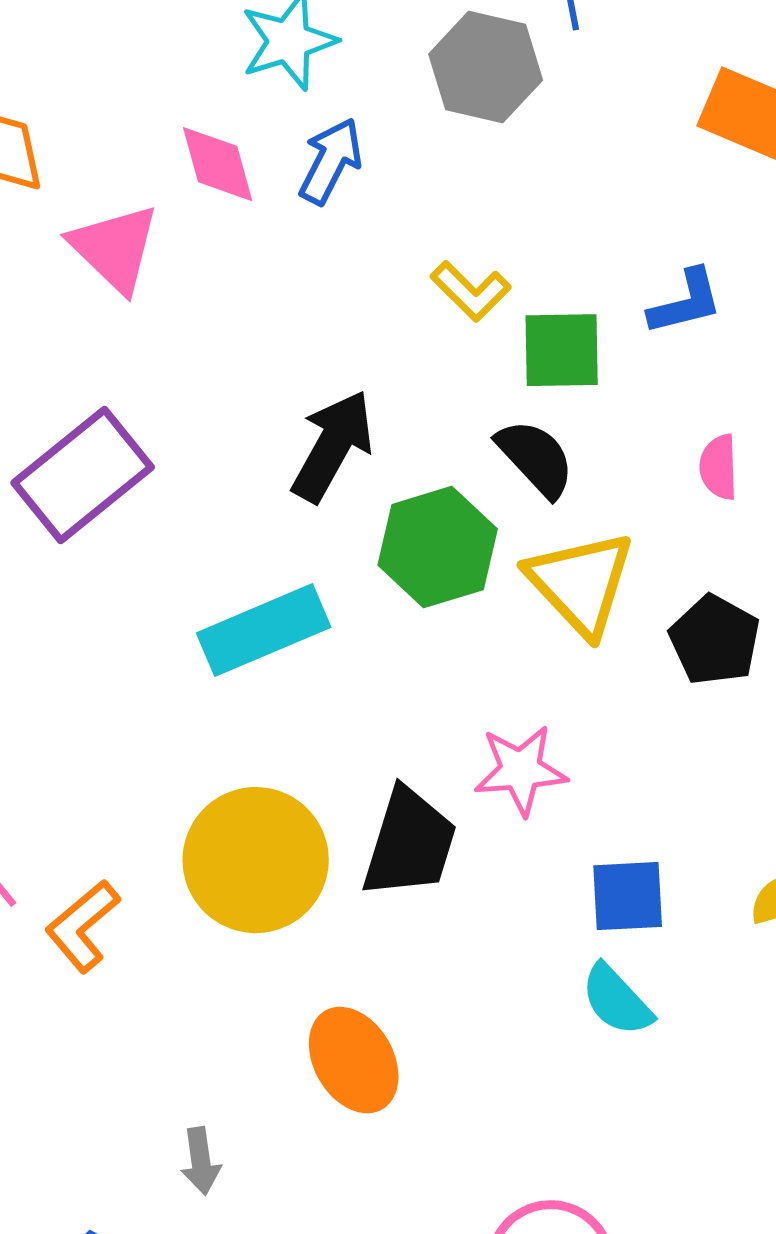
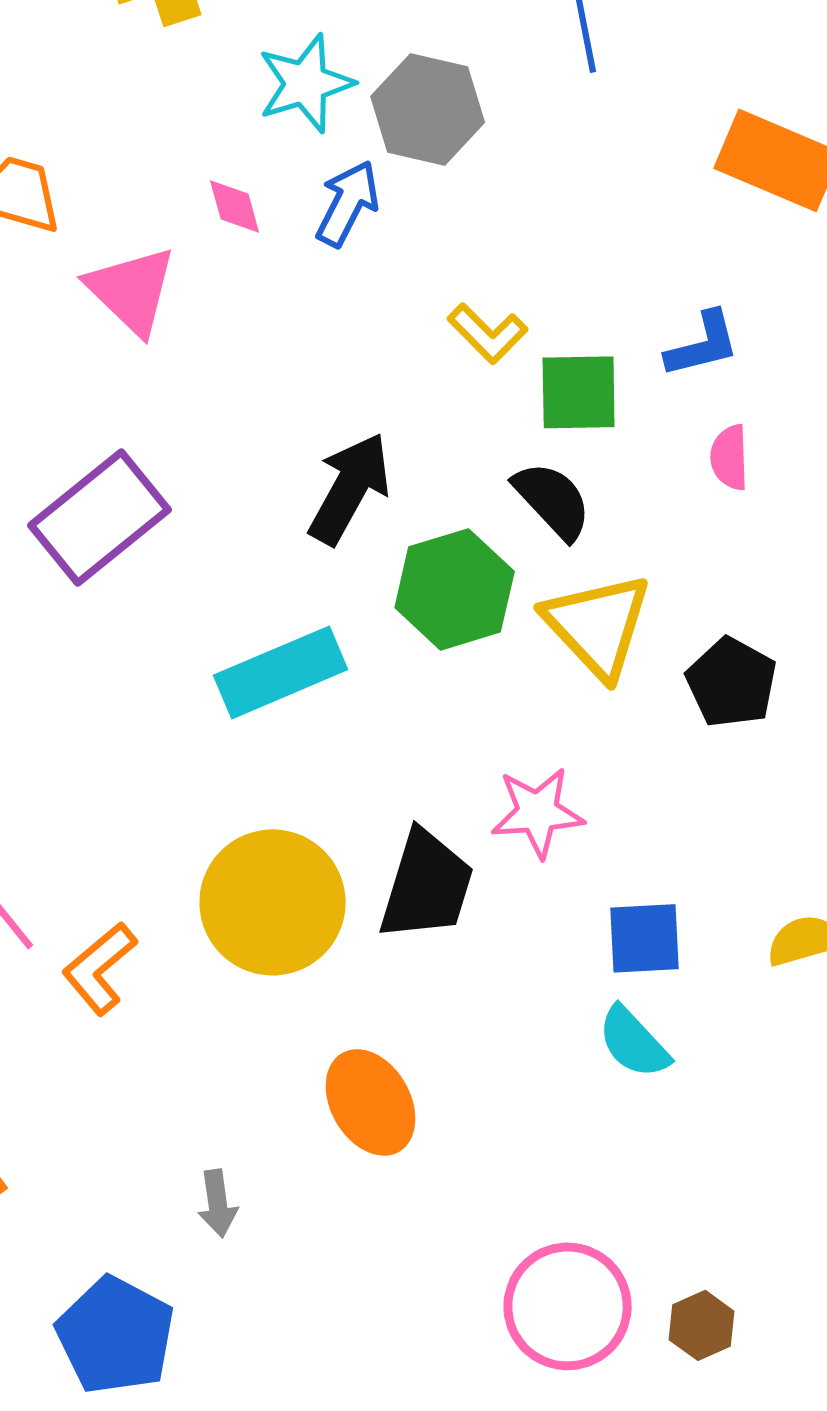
gray hexagon: (486, 67) -> (428, 109), moved
pink diamond: (218, 164) -> (235, 206), size x0.7
pink semicircle: (719, 467) -> (730, 457), moved

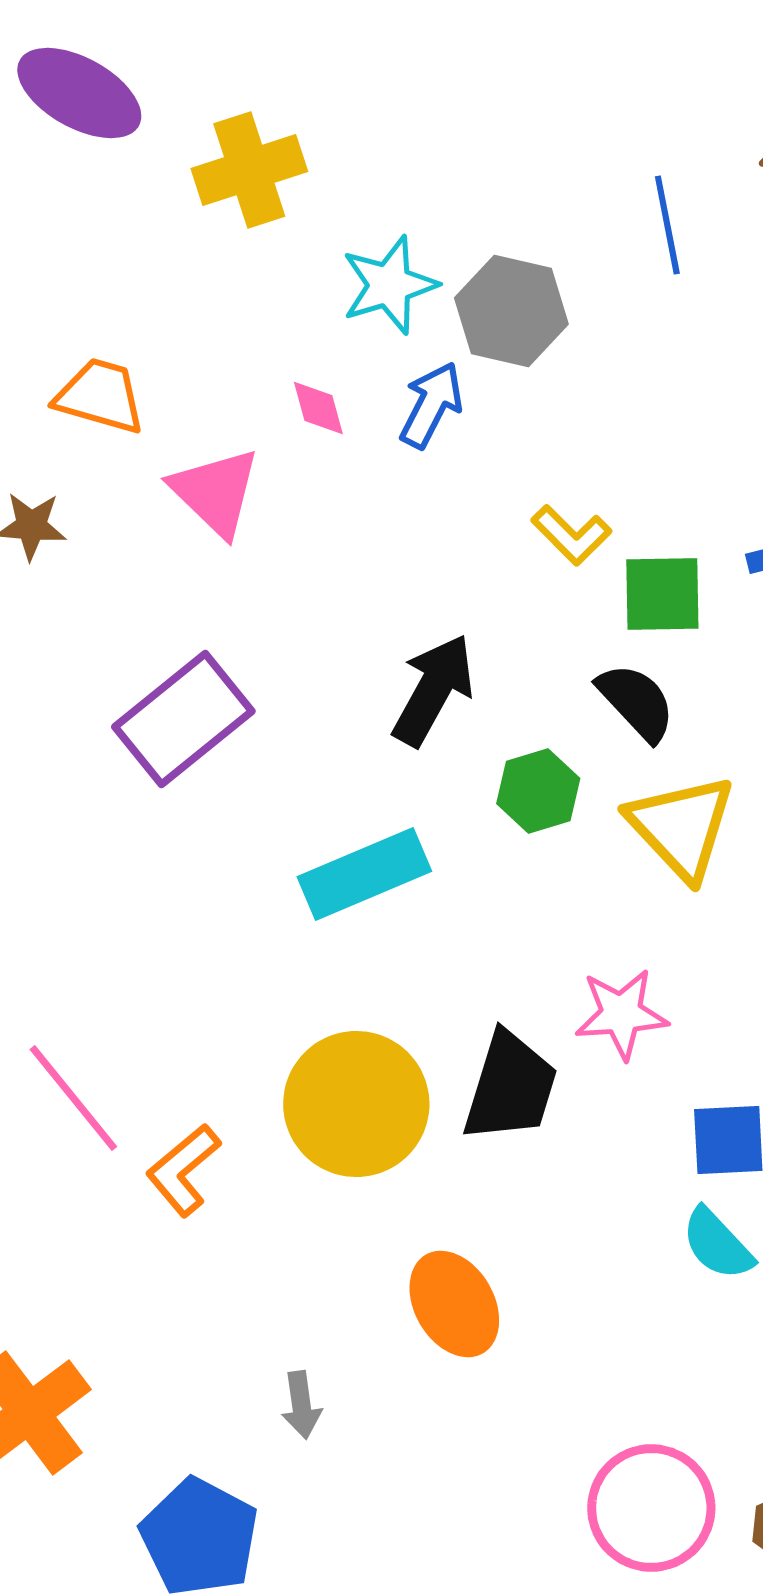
green hexagon: (455, 589) -> (538, 791), size x0.7

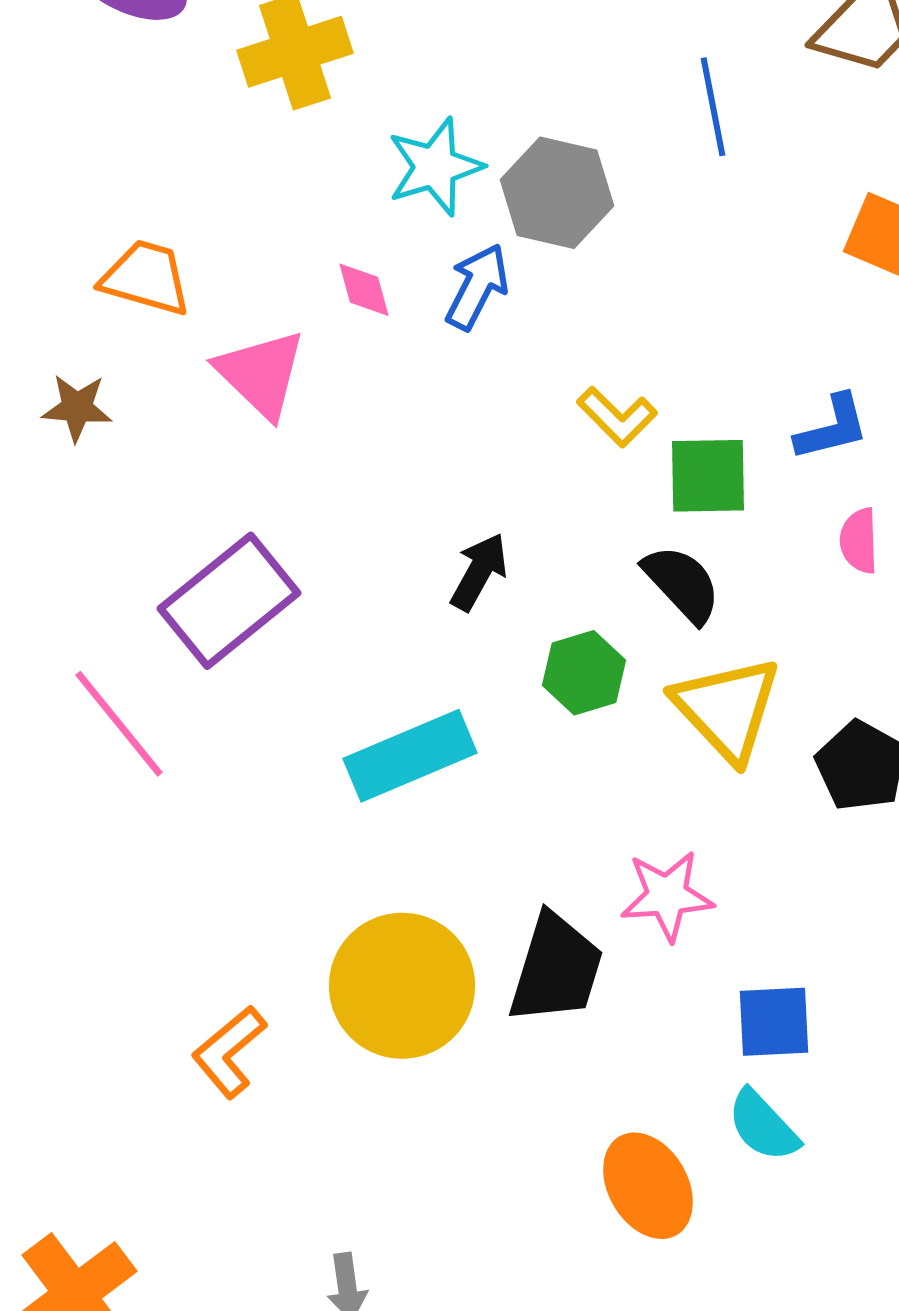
black arrow: (433, 690) -> (479, 572), size x0.7
pink line: (73, 1098) -> (119, 724), moved
orange ellipse: (454, 1304) -> (648, 1186), moved

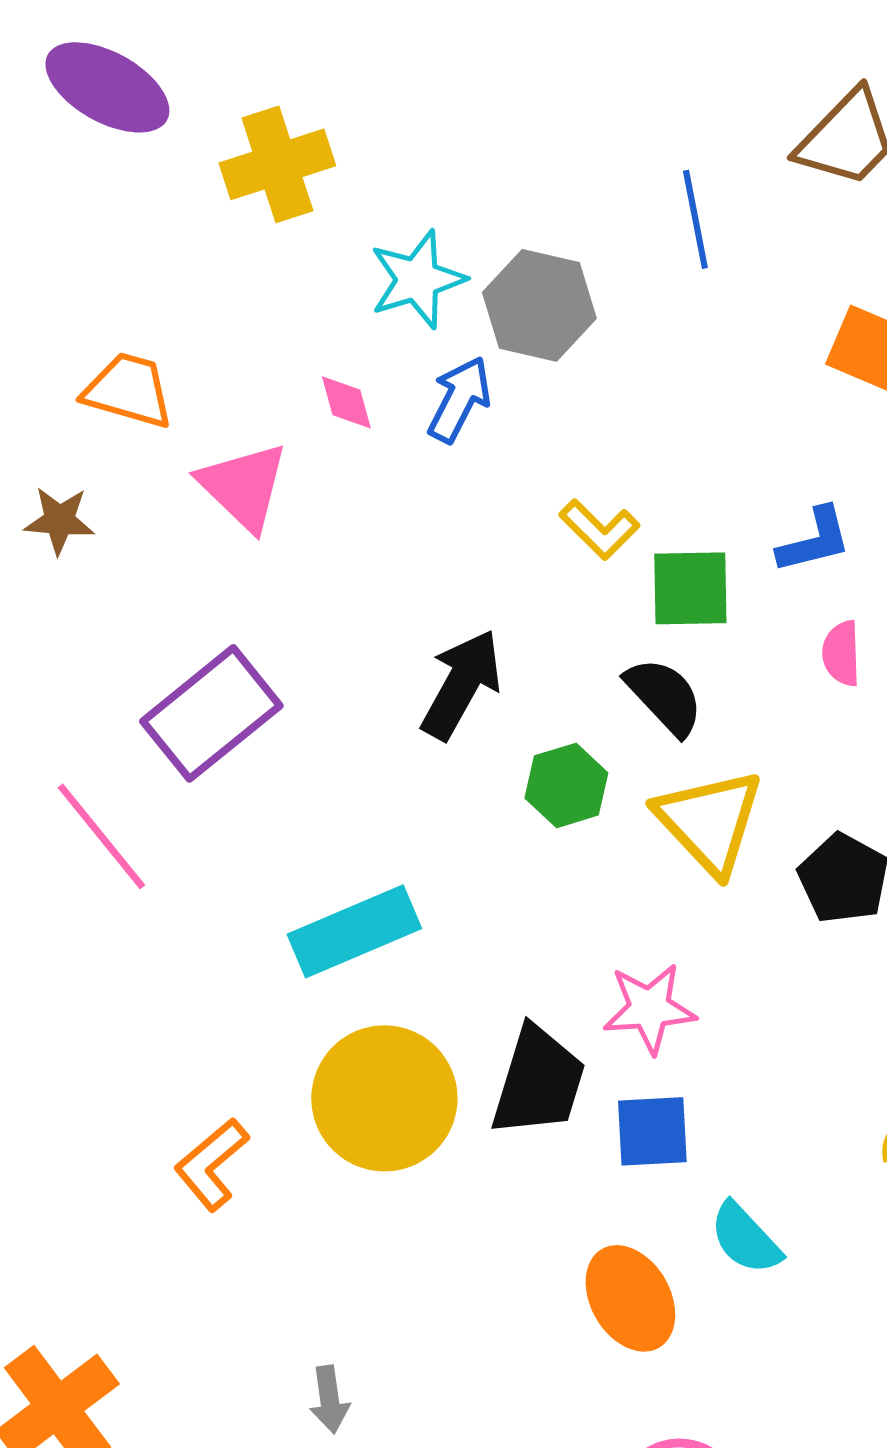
black arrow: (479, 572) -> (461, 684), size x1.4
cyan rectangle: (410, 756) -> (354, 931), moved
blue square: (774, 1022) -> (652, 1131), moved

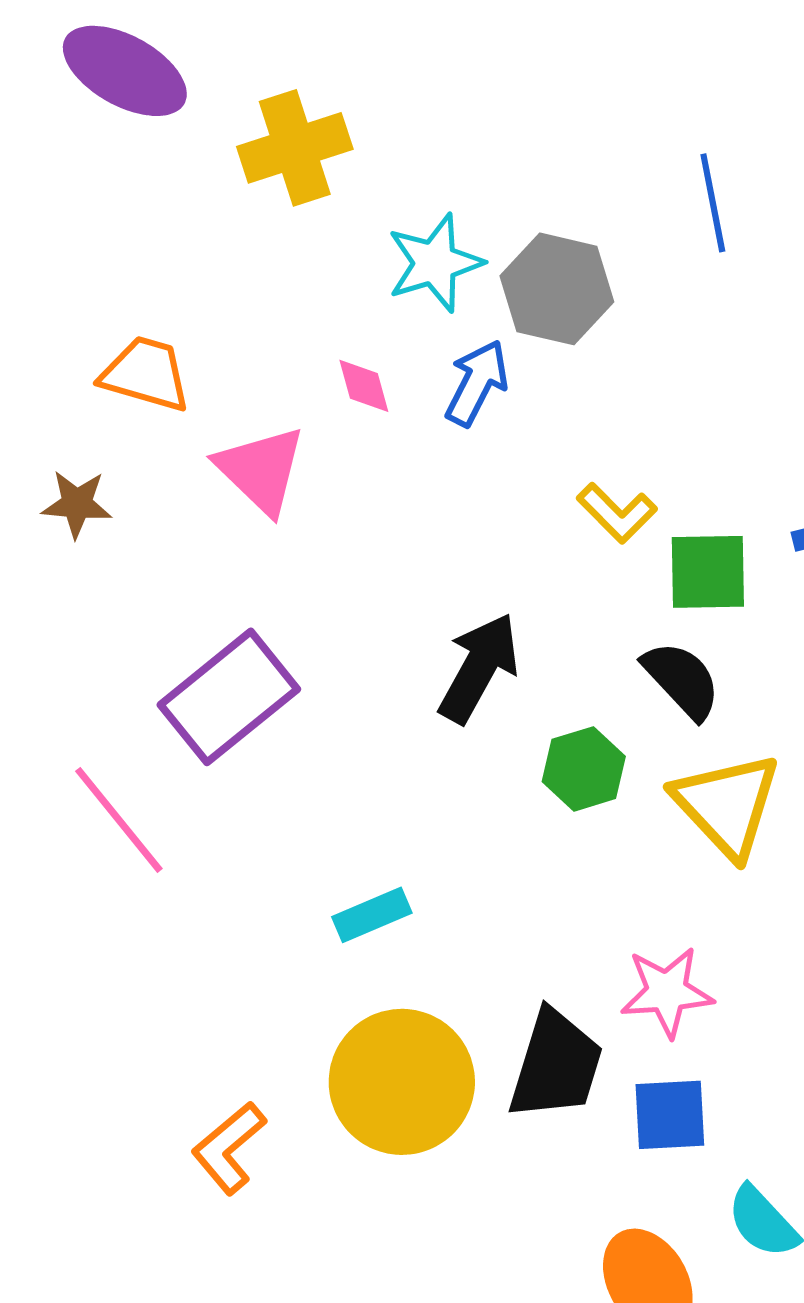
cyan rectangle: (354, 931) -> (372, 915), size x0.6

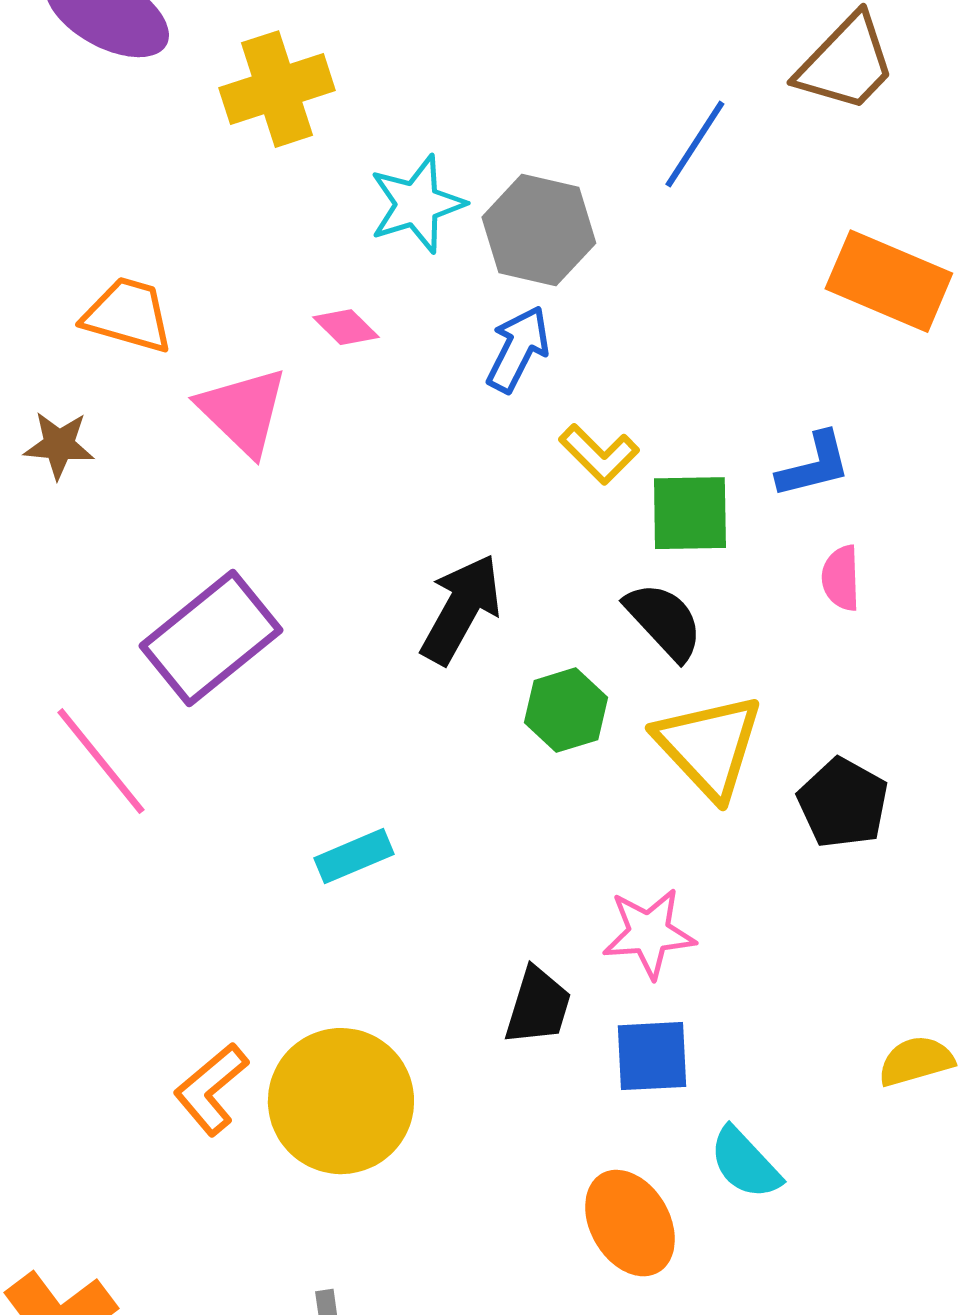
blue line: (713, 203) -> (695, 144), turned 44
blue arrow: (477, 383) -> (518, 349), moved
pink diamond: (364, 386) -> (346, 327), turned -30
black trapezoid: (556, 1065) -> (538, 1006), size x0.7
yellow circle: (402, 1082) -> (341, 1101), moved

